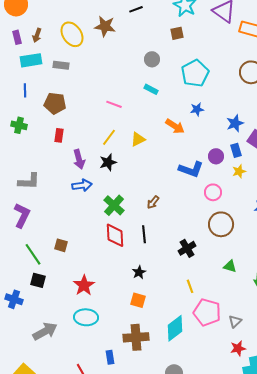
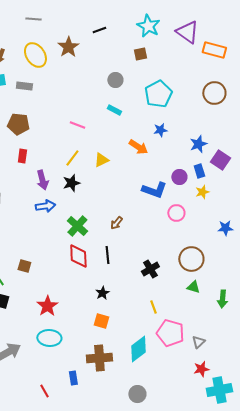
brown star: (105, 26) -> (68, 47), turned 30
brown circle: (221, 224) -> (191, 259), moved

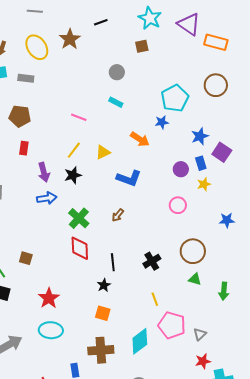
cyan pentagon: (158, 94) -> (175, 98), moved
blue L-shape: (154, 190) -> (129, 178), moved
black line: (107, 255) -> (113, 262), moved

